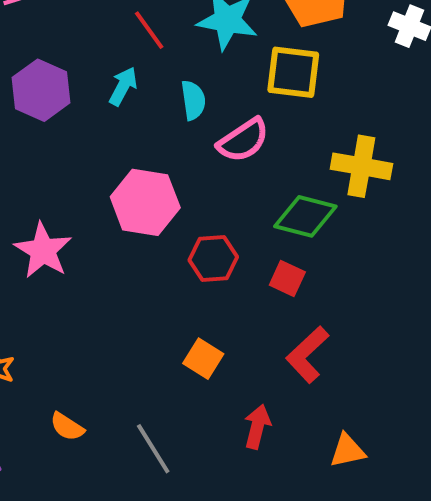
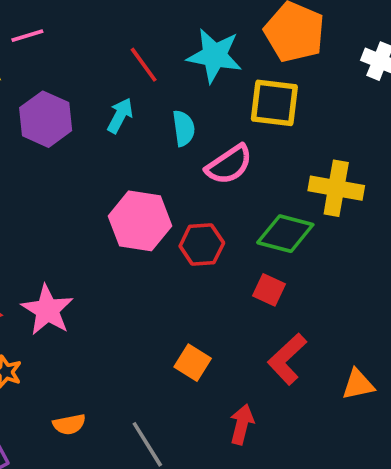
pink star: (43, 250) -> (47, 310), moved
red hexagon: (213, 258) -> (202, 245), moved
orange semicircle: (67, 427) -> (69, 424), turned -44
orange triangle: (347, 451) -> (358, 384), moved

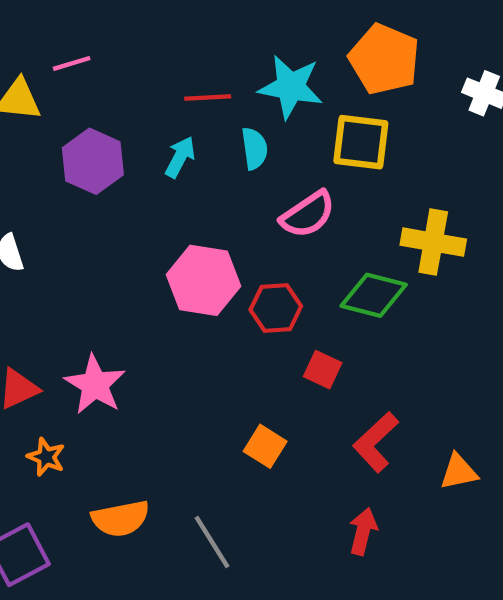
red line: (144, 65) -> (208, 97), turned -57
cyan semicircle: (184, 128) -> (255, 149), moved
red square: (269, 290) -> (323, 370), moved
orange semicircle: (69, 424) -> (121, 519), size x1.5
red arrow: (242, 424) -> (363, 531), moved

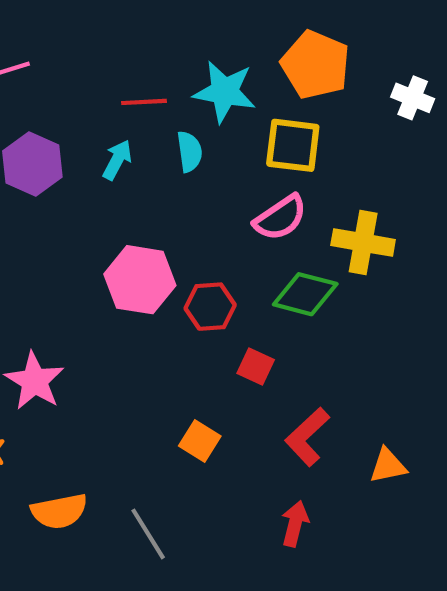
pink semicircle: (308, 214) -> (280, 218), moved

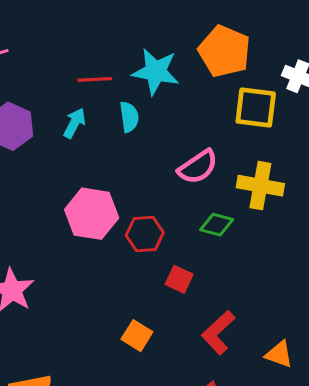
yellow square: (293, 145) -> (256, 107), moved
green diamond: (305, 294) -> (217, 225), size x0.7
orange triangle: (388, 466) -> (279, 354), turned 32

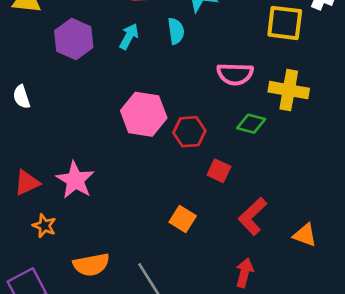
pink semicircle: (198, 167) -> (235, 74), turned 36

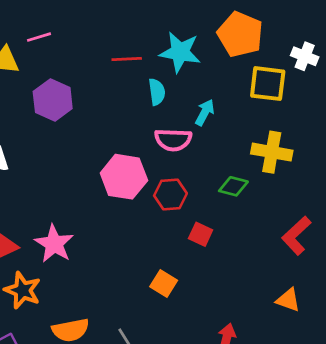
cyan arrow: (129, 36) -> (205, 112), moved
pink semicircle: (235, 74) -> (173, 140), moved
red L-shape: (252, 216) -> (296, 236), moved
orange star: (44, 226) -> (23, 290), size x1.5

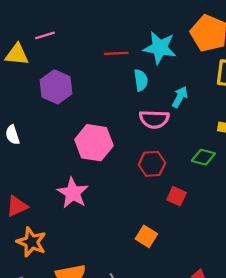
pink hexagon: (124, 177) -> (94, 143), moved
pink star: (54, 244) -> (73, 193), moved

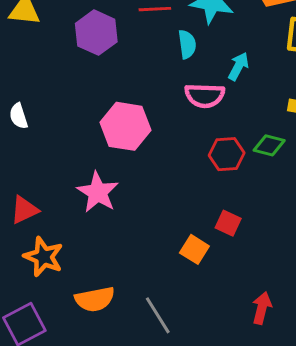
purple hexagon: (56, 87) -> (96, 33), moved
red hexagon: (152, 164) -> (227, 154), moved
red square: (177, 196) -> (228, 223), moved

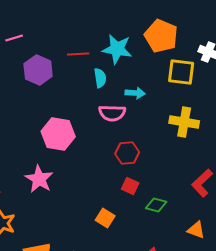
cyan arrow: (238, 66) -> (135, 93), turned 66
green diamond: (269, 145) -> (156, 205), moved
red square: (228, 223) -> (130, 186), moved

